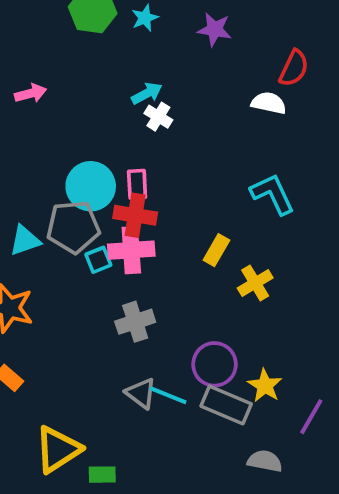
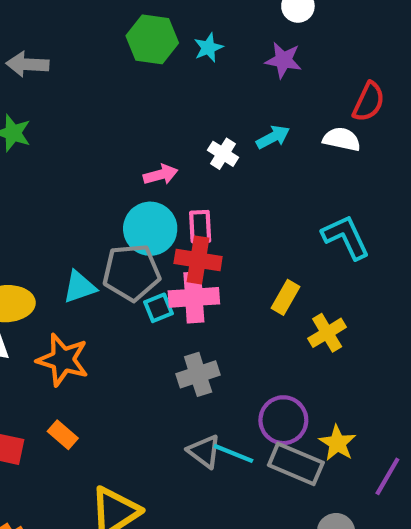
pink arrow: (31, 93) -> (161, 175), moved
cyan arrow: (147, 93) -> (273, 137), moved

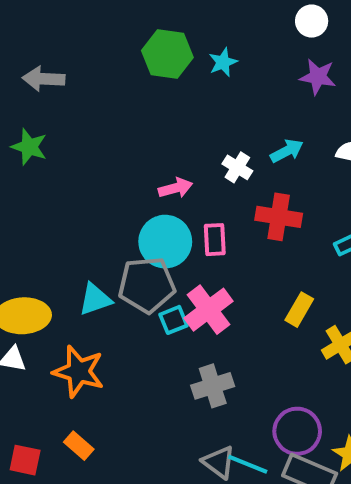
purple star: (283, 60) -> (318, 77), moved
red cross: (198, 260) -> (279, 217), moved
pink cross: (194, 297) -> (209, 310), turned -33

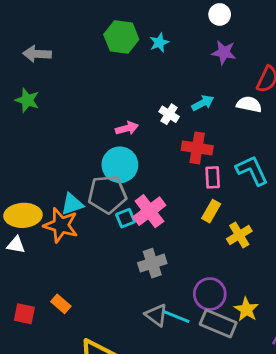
pink rectangle: (215, 240) -> (213, 177), moved
orange star: (79, 371) -> (61, 225), moved

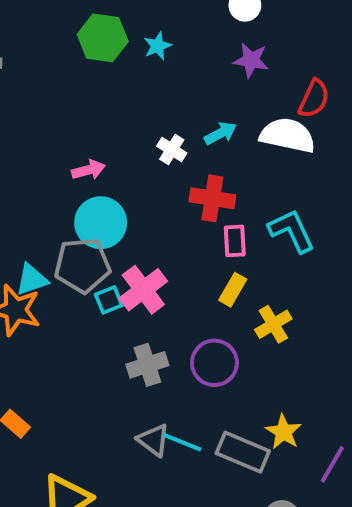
white semicircle: (249, 104) -> (288, 135), size x1.5
pink arrow: (127, 128) -> (89, 170), moved
purple circle: (210, 294) -> (214, 363), moved

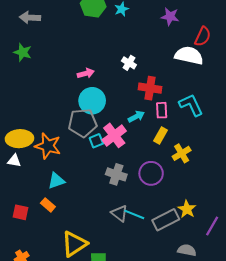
cyan arrow: (221, 133) -> (136, 117), moved
cyan triangle: (32, 280) -> (56, 181), moved
gray cross: (147, 365) -> (116, 174), turned 36
gray rectangle: (243, 452) -> (166, 220), turned -50

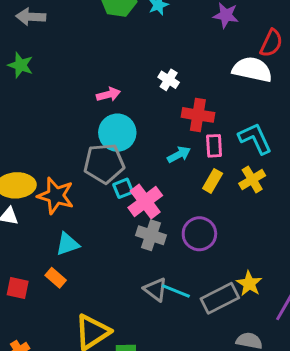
pink cross: (114, 135) -> (145, 201), moved
yellow cross: (182, 153) -> (252, 180), moved

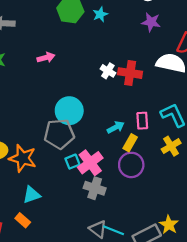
pink arrow: (108, 94) -> (46, 58), moved
red cross: (198, 115) -> (130, 73), moved
yellow rectangle: (213, 181) -> (130, 143), moved
cyan square: (123, 188) -> (73, 162), moved
purple circle: (199, 234) -> (131, 165), moved

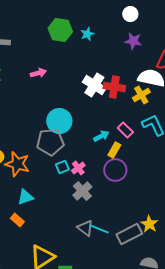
white cross: (108, 71) -> (94, 85), size x1.6
pink rectangle: (142, 121) -> (125, 130), turned -42
yellow cross: (171, 146) -> (141, 95), moved
pink cross: (90, 163) -> (78, 168), size x0.6
gray cross: (95, 188) -> (82, 191), turned 30

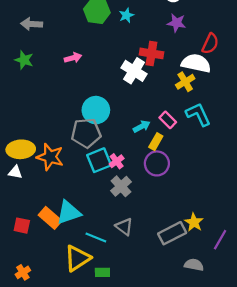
red cross: (114, 87) -> (151, 53), moved
cyan square: (62, 167) -> (99, 160), size x1.6
cyan triangle: (25, 197) -> (69, 212), moved, size x1.4
orange rectangle: (17, 220) -> (50, 218), size x1.5
cyan line: (99, 229) -> (96, 238), moved

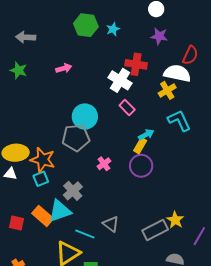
pink rectangle: (168, 120) -> (127, 107), moved
cyan arrow: (142, 126) -> (146, 135), moved
cyan square: (99, 160) -> (41, 179), moved, size x0.7
gray cross: (121, 186) -> (73, 191), moved

